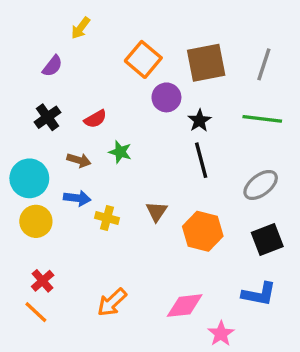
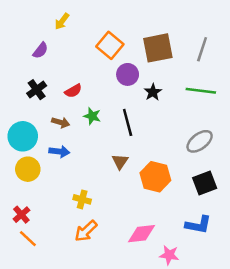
black line: (201, 160) -> (128, 122), moved
yellow cross: (107, 218) -> (82, 199), moved
red cross: (43, 281) -> (21, 215), moved
pink star: (221, 334) -> (169, 255), turned -30

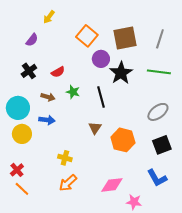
black star: (153, 92) -> (121, 73), size x1.6
blue L-shape: (198, 225) -> (157, 178), turned 50

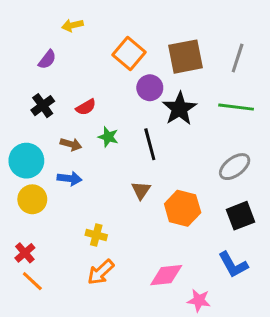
yellow arrow: (49, 17) -> (72, 25), turned 40

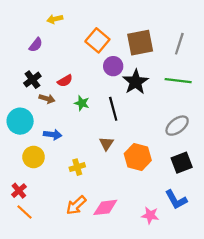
brown arrow: (71, 144) -> (47, 99), moved
yellow circle: (32, 199) -> (34, 157), moved
yellow cross: (96, 235) -> (77, 167), moved, turned -32
pink diamond: (166, 275) -> (105, 207), moved
pink star: (199, 300) -> (150, 215), moved

